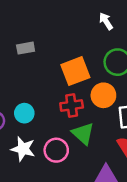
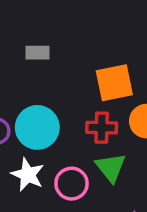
gray rectangle: (26, 48) -> (37, 53), moved
cyan circle: (24, 113) -> (37, 127), size x1.6

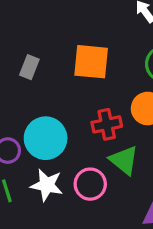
gray rectangle: (37, 53) -> (29, 67), turned -55
orange square: (114, 83) -> (91, 62), moved, turned 30

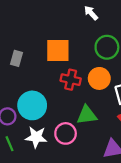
red cross: (107, 124) -> (71, 80), moved, turned 30
green triangle: (124, 160) -> (87, 115), turned -40

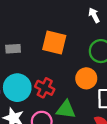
gray rectangle: (16, 58) -> (13, 49), moved, turned 56
red cross: (71, 80) -> (45, 88), moved

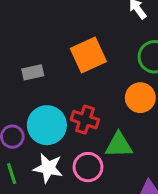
orange square: (54, 42) -> (88, 55), turned -30

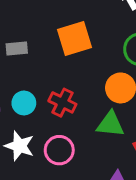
cyan circle: (47, 125) -> (24, 103), size x0.6
green triangle: (119, 145) -> (110, 124), moved

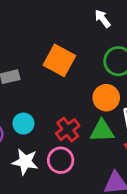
orange square: (75, 39) -> (59, 60), turned -36
red cross: (62, 103) -> (68, 130), moved, turned 35

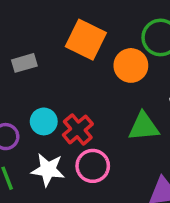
orange circle: (106, 98) -> (131, 65), moved
red cross: (68, 130) -> (78, 129), moved

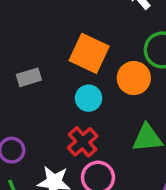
cyan circle: (44, 121) -> (89, 98), moved

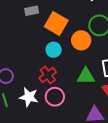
gray rectangle: (29, 77) -> (32, 11), moved

